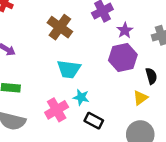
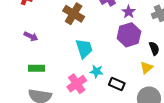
cyan trapezoid: (69, 69) -> (84, 49), turned -110
black rectangle: (94, 121) -> (117, 84), moved

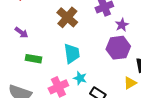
green rectangle: (36, 68) -> (33, 59), moved

